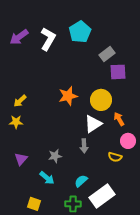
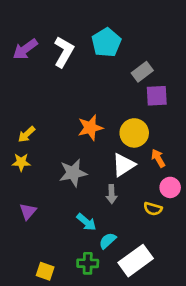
gray star: (55, 156) -> (73, 173), moved, size x1.5
cyan arrow: (47, 178) -> (86, 222), moved
green cross: (73, 204) -> (88, 263), moved

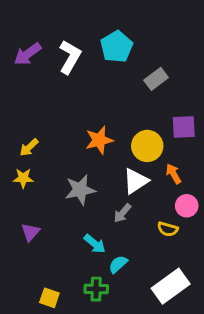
purple square: (157, 96) -> (184, 127), moved
gray arrow: (112, 194) -> (122, 213), turned 42
white rectangle: (136, 261) -> (171, 286), moved

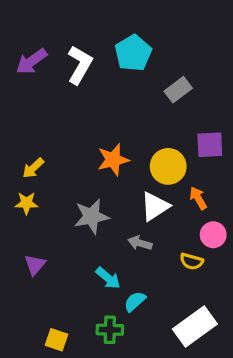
gray arrow: (122, 213) -> (140, 243), turned 66

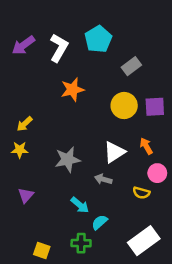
orange star: (113, 160) -> (72, 90), moved
yellow circle: (168, 166) -> (124, 106), moved

